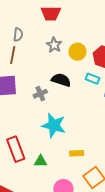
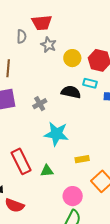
gray semicircle: (18, 35) -> (22, 36), moved
gray star: (54, 45) -> (48, 45), moved
black semicircle: (61, 80) -> (71, 92), moved

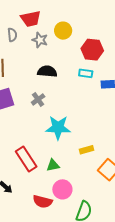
yellow circle: (72, 58) -> (63, 31), moved
black semicircle: (71, 92) -> (47, 71), moved
pink circle: (73, 196) -> (62, 189), moved
red semicircle: (14, 205) -> (43, 202), moved

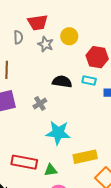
black semicircle: (47, 71) -> (62, 82), moved
yellow rectangle: (86, 150) -> (85, 157), size x1.6
red rectangle: (26, 159) -> (24, 162), turned -50

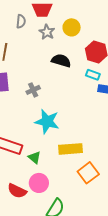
cyan rectangle: (89, 80) -> (93, 75), moved
black semicircle: (62, 82) -> (61, 61), moved
green triangle: (51, 170) -> (34, 157), turned 40

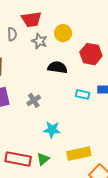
cyan rectangle: (93, 75) -> (83, 94), moved
cyan star: (47, 121) -> (52, 130), size x0.7
green triangle: (34, 157) -> (43, 159), moved, turned 48

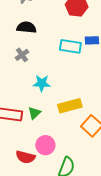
black semicircle: (57, 67) -> (26, 27), moved
cyan rectangle: (83, 94) -> (70, 46), size x1.5

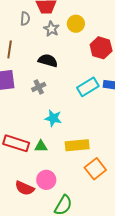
cyan rectangle: (70, 46) -> (88, 87), turned -50
green triangle: (34, 113) -> (41, 146), turned 32

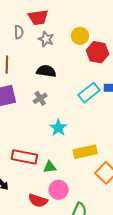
yellow circle: (76, 24) -> (80, 36), moved
cyan star: (53, 118) -> (58, 128), turned 30
green triangle: (41, 146) -> (50, 167), moved

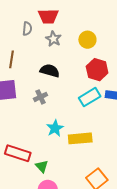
red hexagon: (98, 52) -> (97, 70), moved
yellow rectangle: (85, 152) -> (80, 138), moved
green triangle: (50, 167) -> (42, 166), turned 48

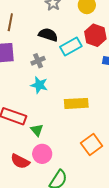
cyan rectangle: (90, 97) -> (71, 46), moved
cyan star: (55, 128) -> (39, 85), moved, turned -30

